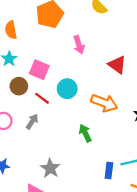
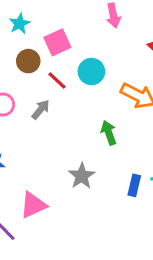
pink square: (39, 70) -> (57, 42), turned 36
gray star: (50, 168) -> (82, 176), moved

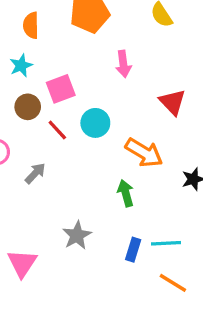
gray arrow: (41, 110) -> (35, 173), moved
green arrow: (109, 133) -> (126, 193), moved
pink triangle: (33, 205) -> (22, 263), turned -36

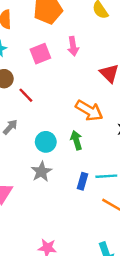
pink square: (61, 89) -> (40, 54), moved
cyan circle: (95, 123) -> (46, 142), moved

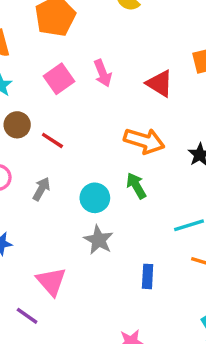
pink arrow: (73, 46) -> (103, 73), moved
blue rectangle: (83, 181) -> (148, 276), moved

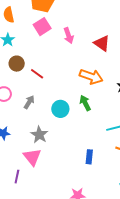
pink square: (59, 79) -> (42, 27), moved
gray star: (99, 240) -> (39, 135), moved
purple line: (27, 316) -> (17, 177), turned 64

